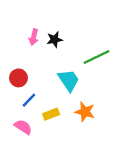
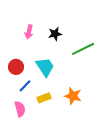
black star: (55, 39) -> (55, 34), moved
cyan trapezoid: (69, 80) -> (45, 67), moved
pink semicircle: (23, 127) -> (20, 109), turned 42

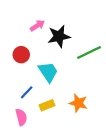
pink arrow: (29, 32) -> (37, 26), moved, turned -136
black star: (55, 34) -> (59, 36), size x1.5
red circle: (16, 67) -> (21, 55), moved

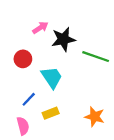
green line: (89, 53) -> (96, 57), turned 45
orange star: (78, 103) -> (95, 117), moved

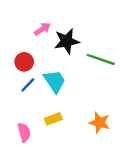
blue line: (29, 99) -> (28, 85), moved

